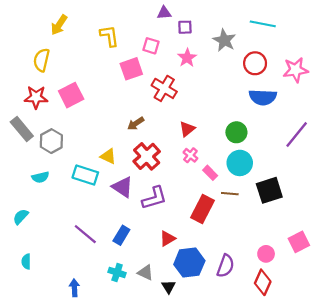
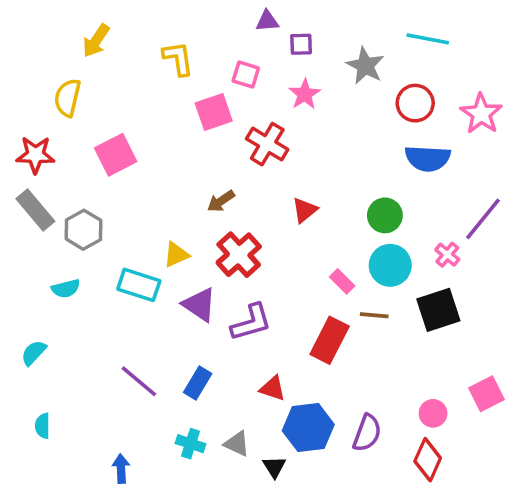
pink star: (296, 70) -> (481, 114), turned -30
red star: (36, 97) -> (35, 155), moved
pink cross: (190, 155) -> (447, 255), moved
yellow triangle: (108, 156) -> (176, 255), turned -49
red triangle: (167, 239) -> (273, 388), turned 49

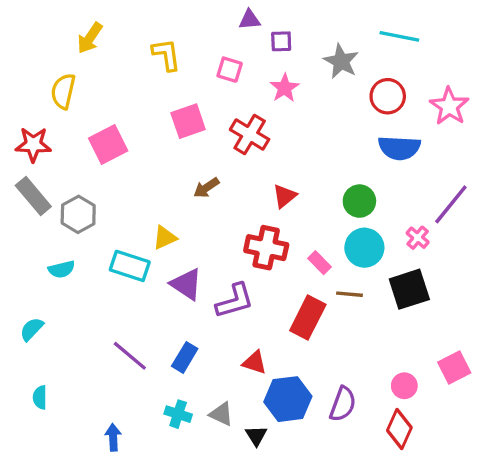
pink square: (214, 112) -> (188, 121), moved
red cross: (239, 255) -> (266, 248), moved, turned -36

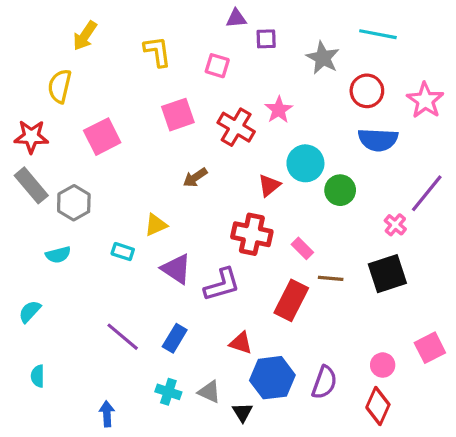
pink star: (285, 88) -> (279, 110), moved
cyan circle: (364, 248) -> (305, 163), moved
cyan rectangle: (130, 266) -> (123, 252), size x0.6

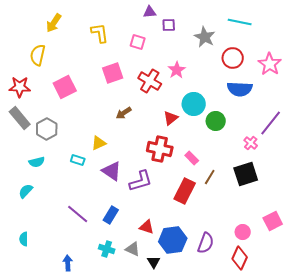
brown line: (331, 278) -> (210, 177), turned -63
cyan semicircle: (30, 311) -> (26, 191), moved
red triangle: (241, 343) -> (147, 227), moved

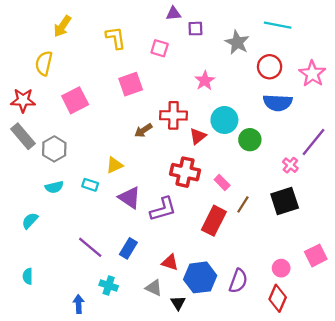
red cross: (150, 81) -> (173, 115), moved, turned -30
cyan semicircle: (37, 162) -> (54, 187), moved
cyan cross: (107, 249) -> (109, 285), moved

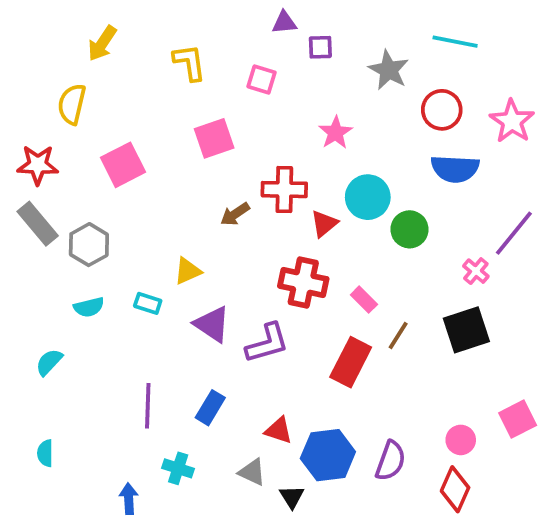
purple line: (90, 247) -> (148, 406), turned 52

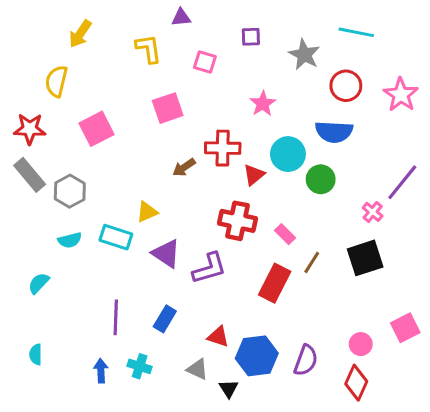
purple triangle: (284, 23) -> (181, 17), moved
blue semicircle: (455, 169) -> (334, 132), moved
cyan rectangle: (148, 303) -> (116, 237), size x1.5
blue arrow: (129, 499) -> (101, 371), moved

